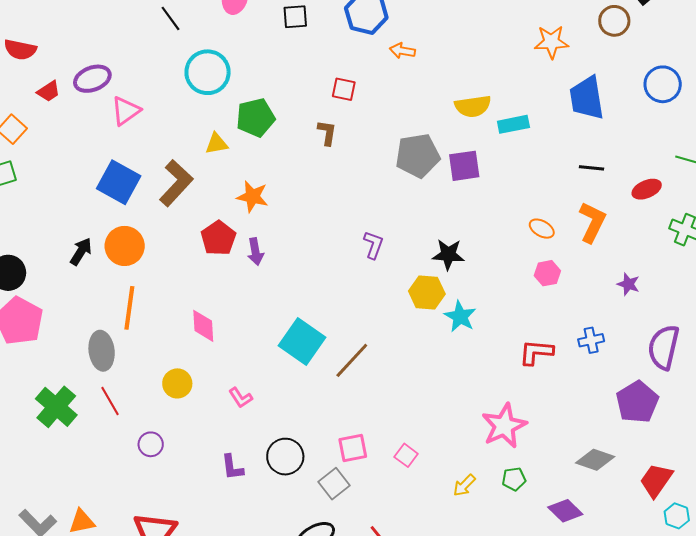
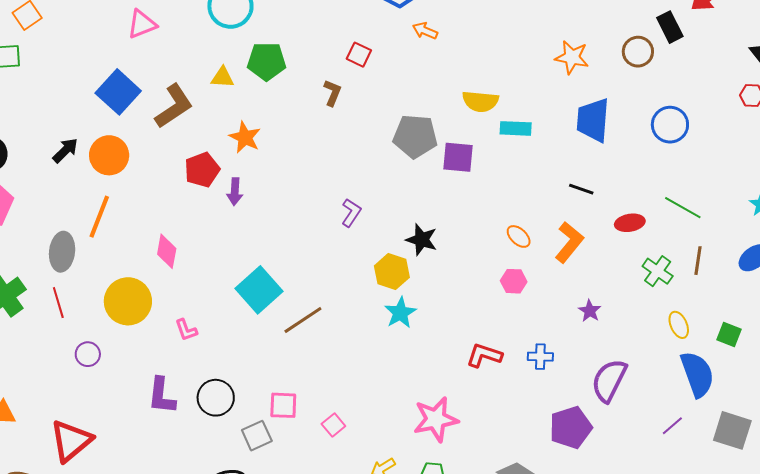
cyan star: (460, 317) -> (400, 313), moved
yellow circle: (177, 383) -> (128, 301), size x1.6
purple L-shape: (232, 467) -> (162, 396), size x1.4

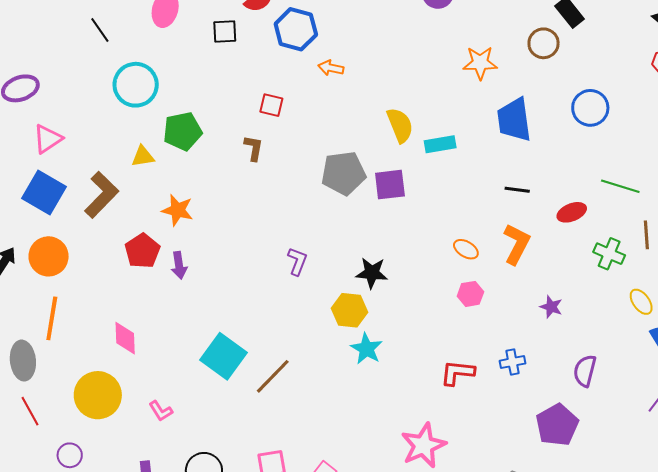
pink triangle: (142, 24) -> (48, 139), moved
yellow semicircle: (480, 101) -> (400, 125), turned -105
purple semicircle: (609, 380) -> (585, 371), size x0.7

